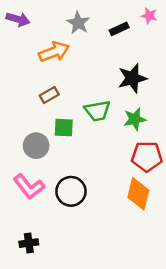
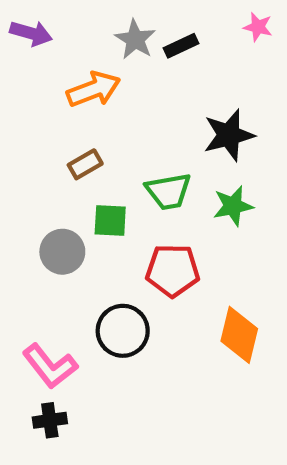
black rectangle: (119, 29) -> (181, 46), moved
red pentagon: (147, 156) -> (173, 270), moved
pink L-shape: (29, 187) -> (50, 366), moved

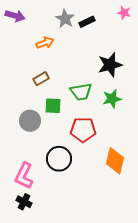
orange arrow: (94, 89) -> (45, 43), size x0.7
pink L-shape: (50, 366) -> (24, 176), turned 64
black cross: (50, 420) -> (24, 202), turned 35

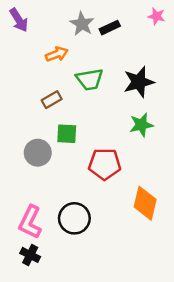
purple arrow: (15, 16) -> (19, 20), turned 42
green trapezoid: (81, 92) -> (90, 79), moved
black circle: (59, 159) -> (74, 218), moved

